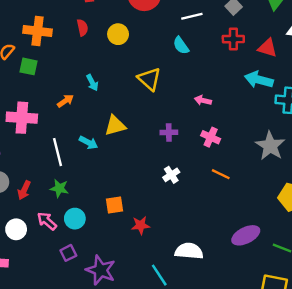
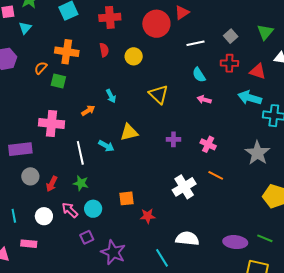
cyan semicircle: (181, 45) -> (199, 75), moved
pink arrow: (203, 100) -> (204, 100), moved
white cross: (171, 175) -> (184, 187), moved, size x1.6
purple ellipse: (246, 235) -> (235, 242), moved, turned 30

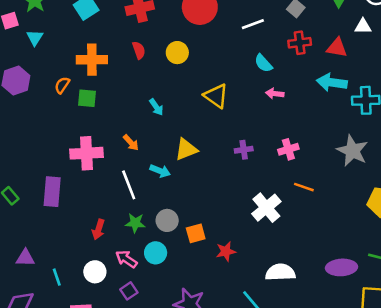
orange arrow: (88, 111) -> (131, 143), moved, turned 88
pink cross: (208, 144) -> (288, 149), turned -35
purple rectangle: (20, 149) -> (52, 192), turned -70
gray circle: (30, 176) -> (167, 220), moved
purple square: (87, 237) -> (129, 291), moved

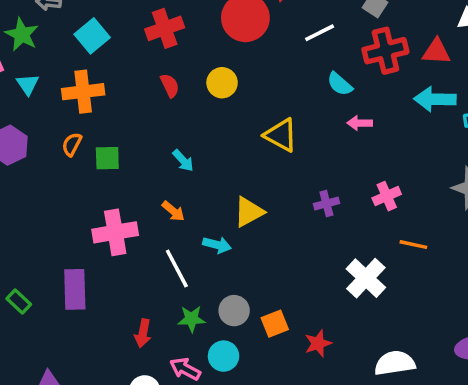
red cross: (300, 43) -> (385, 51), size x1.4
orange cross: (92, 60) -> (83, 92), moved
cyan arrow: (156, 107) -> (183, 161), moved

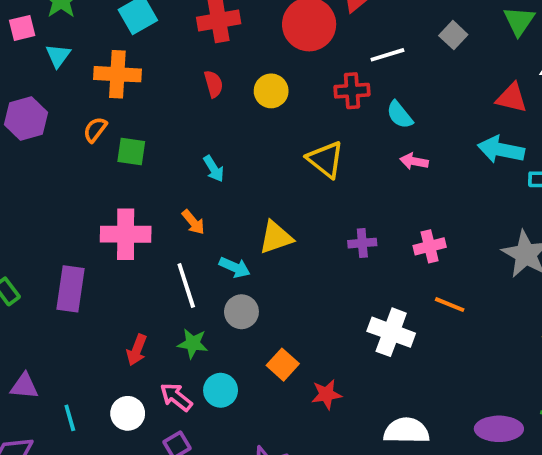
red cross: (385, 51) -> (352, 91), moved, size x0.7
white cross: (366, 278) -> (391, 332), turned -33
gray circle: (234, 311) -> (241, 312), moved
orange square: (275, 324) -> (283, 365), turned -36

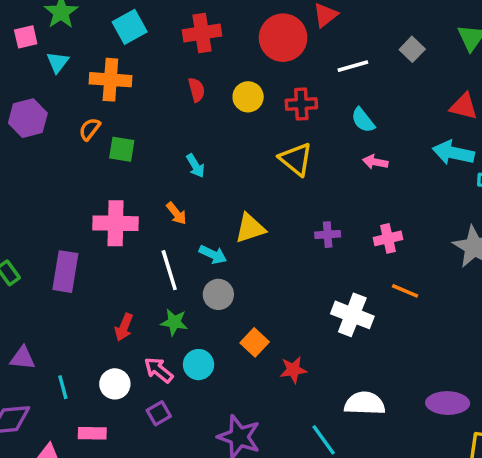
red cross: (352, 91) -> (301, 104), moved

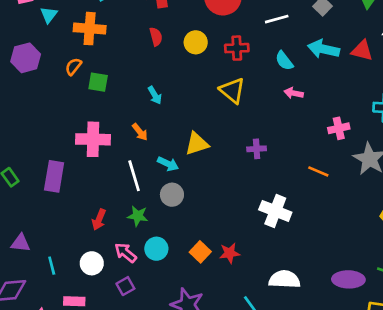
cyan arrow: (453, 153) -> (323, 49), moved
pink cross: (388, 238) -> (339, 128), moved
orange line: (405, 291) -> (318, 171), moved
orange square: (255, 342) -> (200, 252), moved

